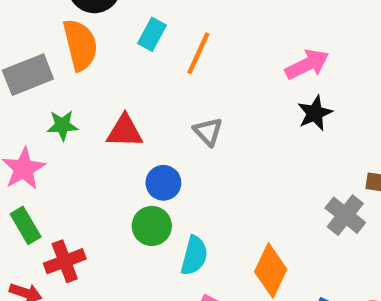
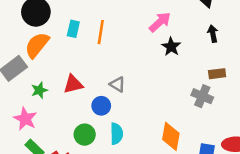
orange semicircle: (80, 45) -> (37, 45), turned -112
gray triangle: (208, 132) -> (117, 84), moved
green circle: (152, 226) -> (85, 135), moved
cyan semicircle: (194, 256) -> (117, 134), moved

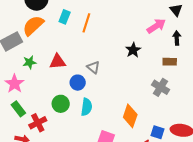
pink arrow: (160, 22) -> (156, 26), moved
black star: (171, 47) -> (133, 50), moved
brown rectangle: (217, 74) -> (170, 62), moved

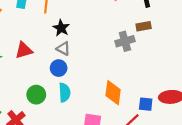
black star: (133, 50) -> (61, 28), moved
blue circle: (78, 83) -> (59, 68), moved
gray cross: (161, 87) -> (125, 41), moved, turned -36

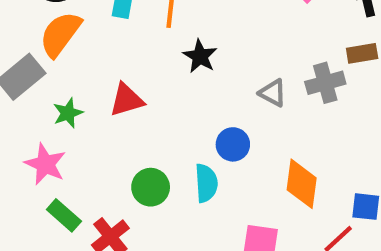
gray triangle: (63, 49) -> (273, 93), moved
blue circle: (59, 68) -> (233, 144), moved

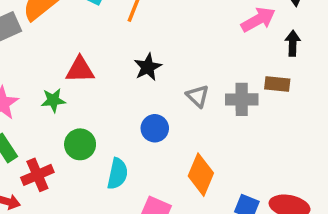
black star: (200, 56) -> (148, 67), moved
green star: (68, 113) -> (53, 100), moved
cyan semicircle: (206, 183) -> (117, 174), moved

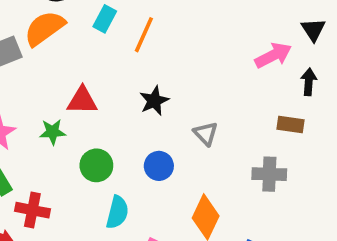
gray cross: (242, 99) -> (269, 174), moved
green circle: (80, 144) -> (96, 165), moved
red cross: (37, 175) -> (32, 210), turned 32

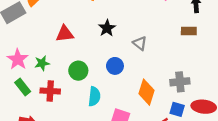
green star: (53, 132) -> (42, 63), moved
gray cross: (269, 174) -> (180, 82), moved
red cross: (32, 210) -> (50, 91), moved

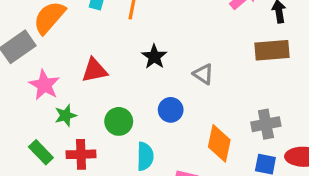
brown rectangle: (189, 31) -> (272, 50), size x1.5
pink star: (18, 59) -> (44, 85), moved

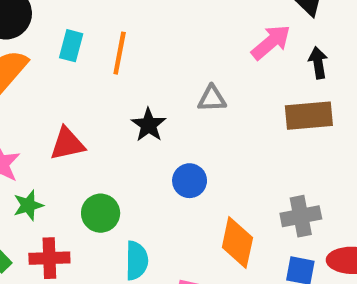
gray triangle: (203, 74) -> (212, 99), moved, turned -35
blue circle: (171, 110) -> (190, 181), moved

